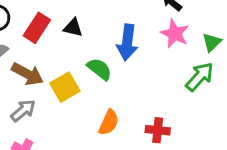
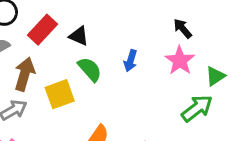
blue arrow: (127, 42) -> (130, 61), size x0.6
green semicircle: (99, 69) -> (90, 69), moved
brown arrow: (27, 74) -> (25, 74), turned -112

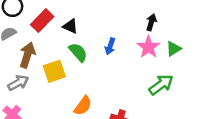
black arrow: (183, 28) -> (151, 22), turned 56
green triangle: (215, 76) -> (174, 49), moved

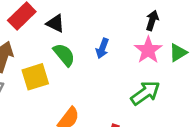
green arrow: (161, 85) -> (145, 93), moved

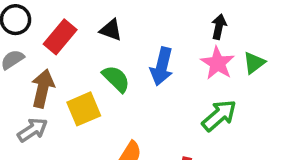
black triangle: (55, 23) -> (111, 30), moved
blue arrow: (102, 48) -> (162, 66), size x1.5

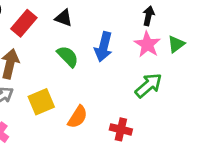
yellow square: (84, 109) -> (41, 102), moved

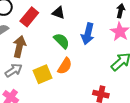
orange semicircle: (78, 117) -> (65, 66), moved

